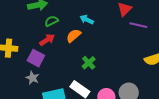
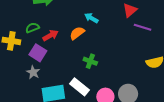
green semicircle: (52, 21) -> (32, 28), moved
green cross: (89, 63) -> (90, 61), turned -32

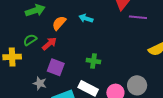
orange semicircle: (77, 33) -> (59, 23), moved
purple square: (38, 53) -> (56, 67), moved

